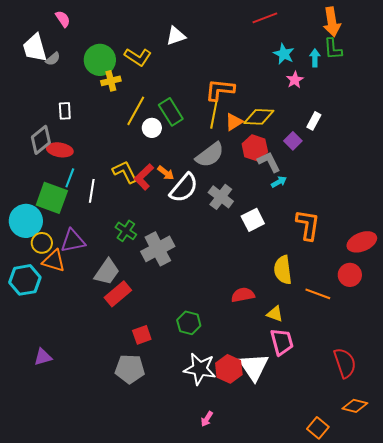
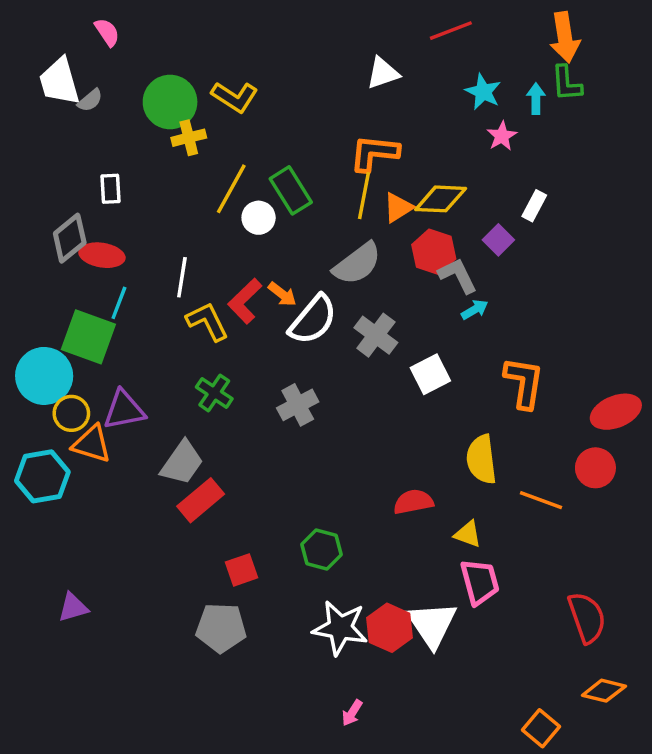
white triangle: (176, 36) -> (383, 73), moved
yellow L-shape: (125, 172) -> (207, 321), moved
white line: (92, 191) -> (182, 277), moved
gray cross: (158, 249) -> (298, 405), moved, size x0.7

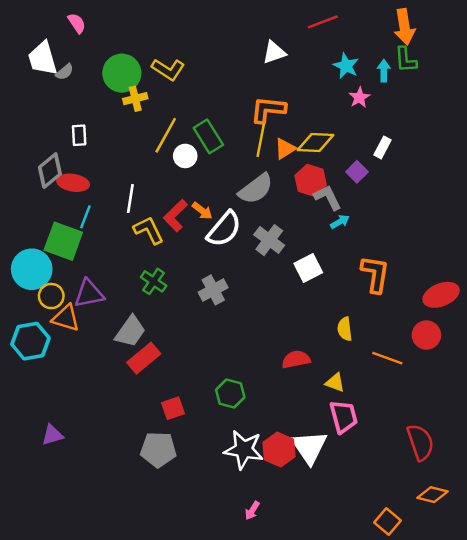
yellow semicircle: (481, 459) -> (345, 329), size x0.7

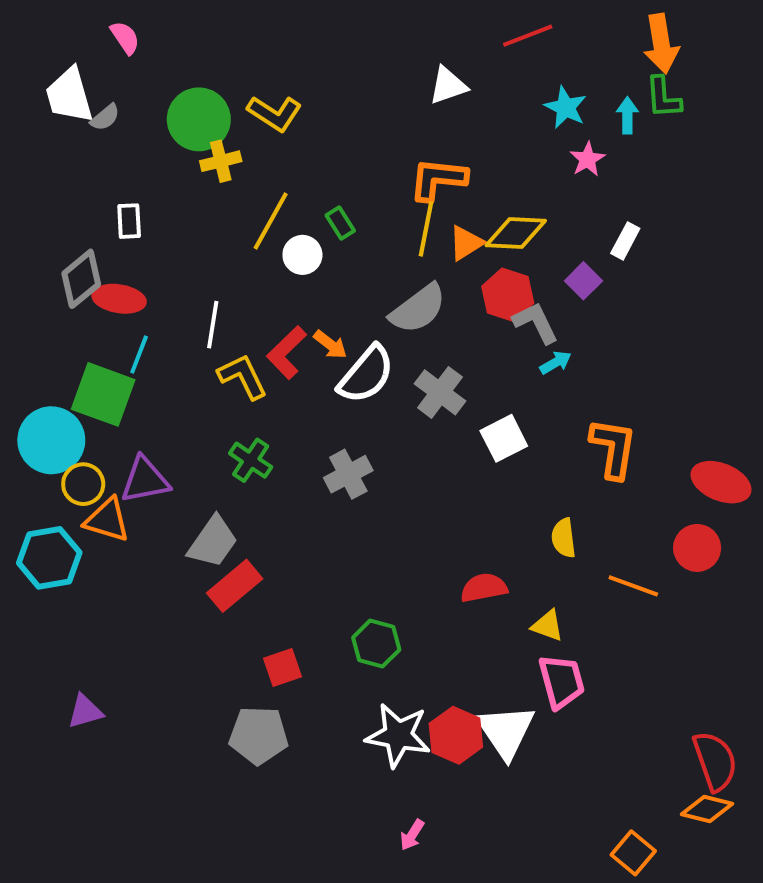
green rectangle: (208, 136) -> (340, 223), size x0.6
red ellipse: (441, 295) -> (721, 482), turned 44
red semicircle: (420, 442) -> (715, 761), moved

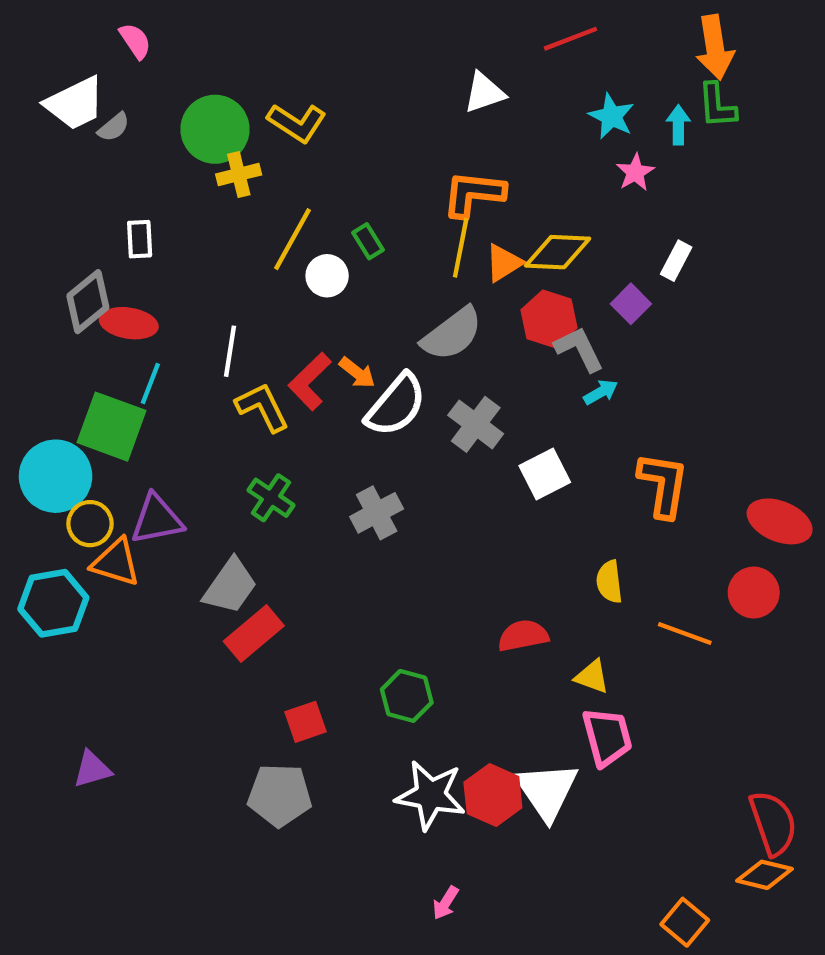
white trapezoid: (69, 95) -> (75, 103), turned -100

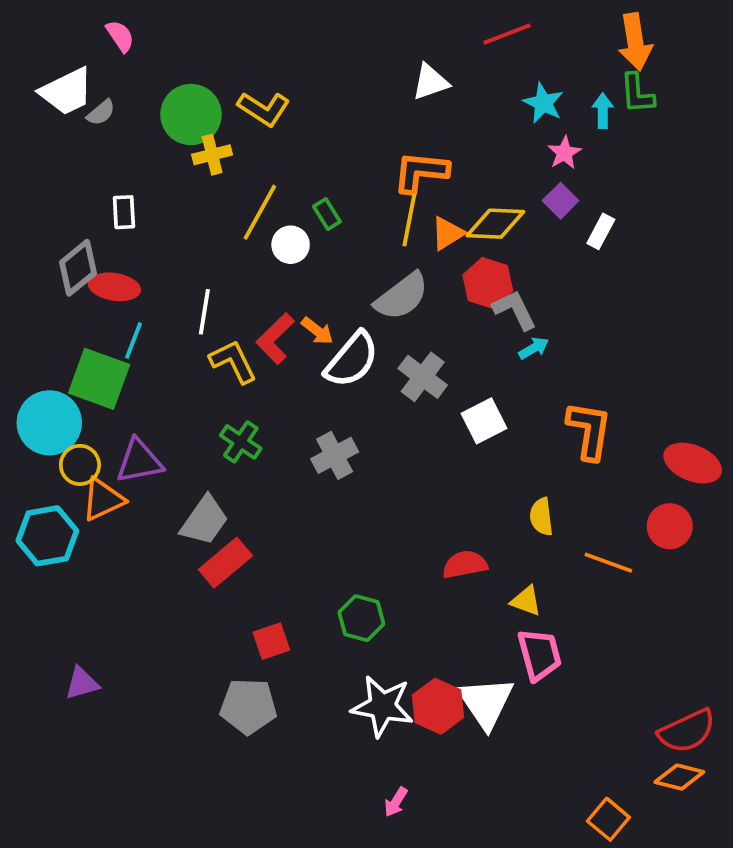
purple square: (631, 304) -> (561, 201), moved
orange triangle: (116, 562) -> (103, 499), turned -42
red semicircle: (773, 823) -> (687, 731), turned 84

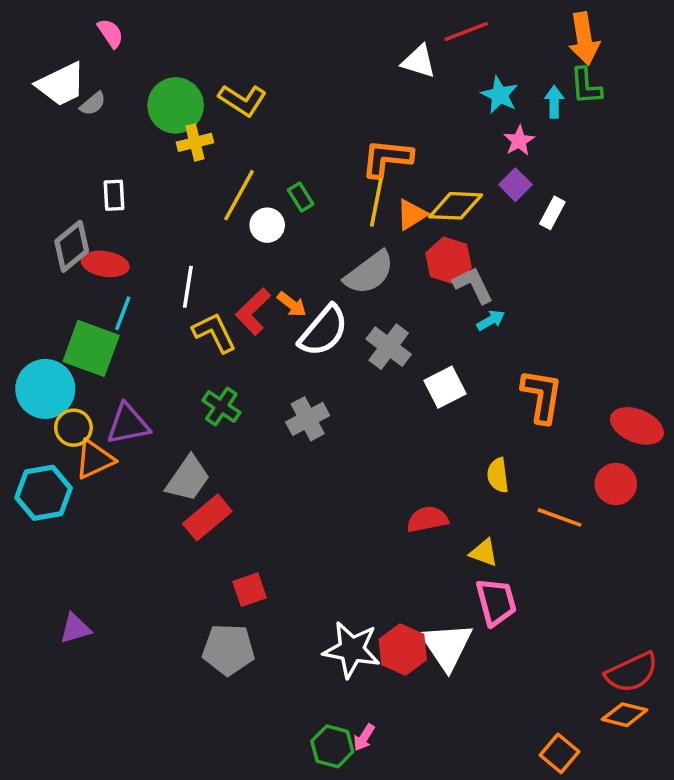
white triangle: (430, 82) -> (419, 61), moved, turned 36
green hexagon: (361, 618) -> (332, 746), moved

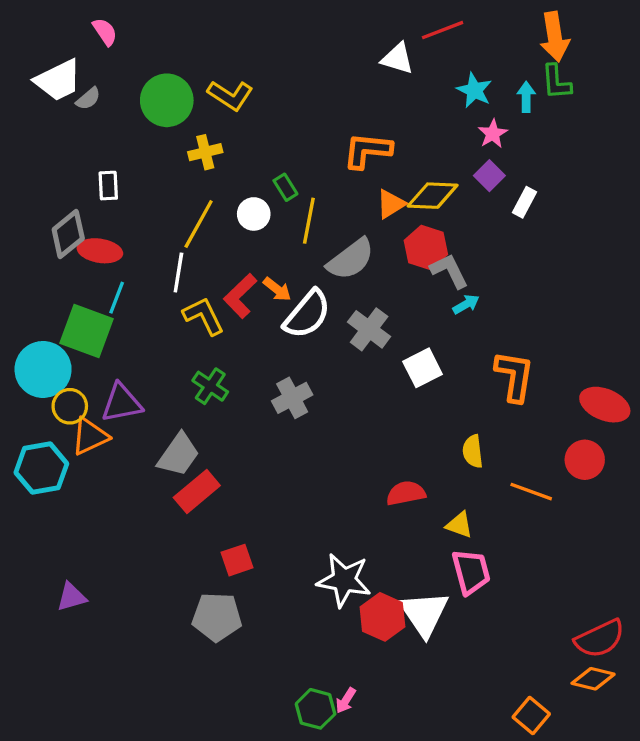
yellow cross: (195, 142) -> (205, 152), moved
yellow line: (239, 195) -> (199, 224), moved
yellow line: (376, 202) -> (309, 221), moved
white star: (352, 650) -> (344, 580), moved

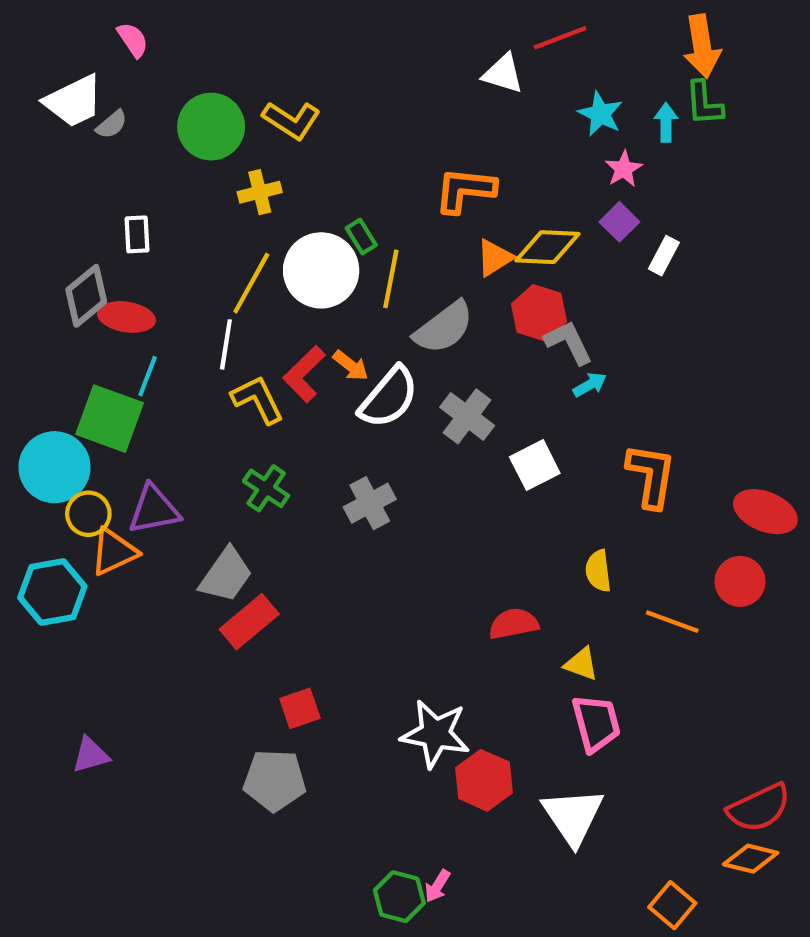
white circle: (254, 214) -> (321, 270), size x1.8
white triangle: (424, 614) -> (573, 816), moved

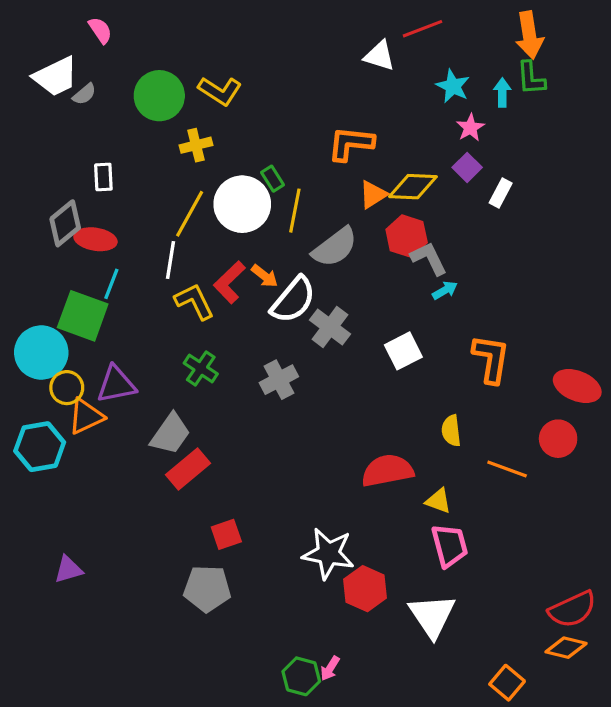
gray cross: (467, 416) -> (330, 327), moved
red semicircle: (514, 624) -> (387, 471), size x1.4

